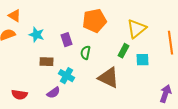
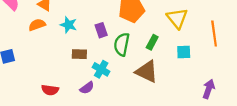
yellow triangle: (136, 29) -> (177, 18), turned -30
green rectangle: (124, 51) -> (152, 42), moved
green semicircle: (86, 53) -> (122, 44), size x1.5

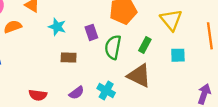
orange semicircle: (37, 25) -> (13, 27), moved
cyan cross: (101, 69) -> (106, 91), moved

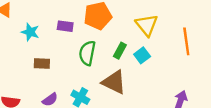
purple rectangle: (91, 32) -> (65, 26), moved, turned -63
cyan square: (178, 55) -> (142, 55), moved, turned -35

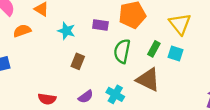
cyan square: (142, 55) -> (175, 53), turned -35
brown rectangle: (42, 63) -> (78, 61), turned -70

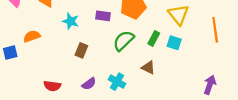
orange semicircle: (22, 31) -> (32, 36), moved
green semicircle: (122, 51) -> (123, 41), turned 35
brown triangle: (148, 80) -> (148, 68), size x0.6

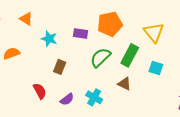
green rectangle: (154, 38) -> (130, 55), size x1.5
cyan square: (174, 43) -> (156, 68), moved
red semicircle: (52, 86) -> (40, 91), moved, turned -126

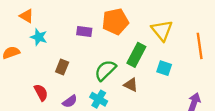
cyan star: (49, 39) -> (39, 37), moved
green semicircle: (100, 58) -> (105, 70), moved

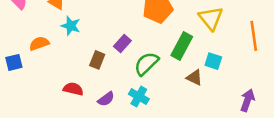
purple rectangle: (84, 32) -> (122, 43), moved, turned -56
brown triangle: (131, 85) -> (194, 78), moved
red semicircle: (41, 93) -> (73, 89), turned -49

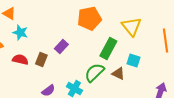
green semicircle: (146, 64) -> (94, 73), moved
red semicircle: (73, 89) -> (20, 60), moved

